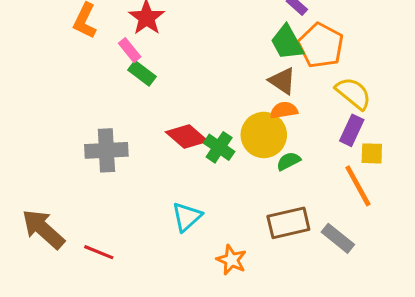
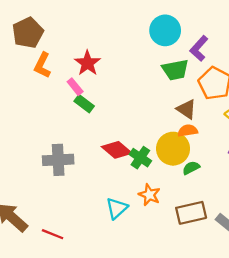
green trapezoid: (287, 42) -> (175, 70), moved, turned -72
orange star: (231, 260) -> (149, 195), moved

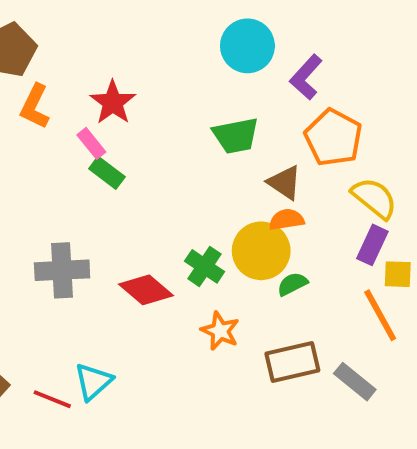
green trapezoid: (175, 70) -> (236, 136), moved
red diamond: (117, 150) -> (146, 290), moved
cyan triangle: (117, 208) -> (93, 382), moved

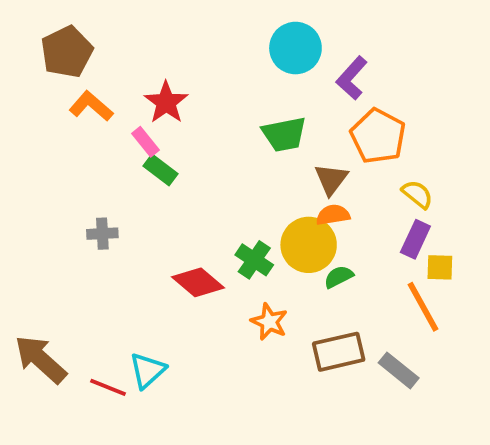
orange L-shape: (35, 106) -> (91, 106), turned 105
brown triangle: (285, 182) -> (331, 179), turned 33
yellow semicircle: (374, 198) -> (417, 194), size x0.7
gray cross: (62, 270) -> (102, 234), moved, size x0.6

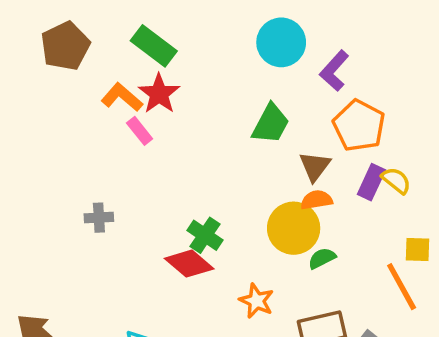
orange L-shape: (91, 106) -> (122, 97), moved
green trapezoid: (284, 134) -> (271, 124), turned -51
green rectangle: (161, 170) -> (154, 46), moved, size x1.4
purple rectangle: (415, 239) -> (371, 182), moved
green cross: (254, 260) -> (205, 235), moved

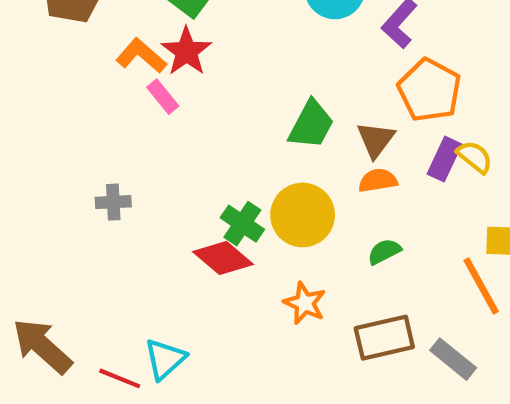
green trapezoid: (271, 124) -> (311, 125), moved
yellow circle: (294, 228) -> (303, 215), moved

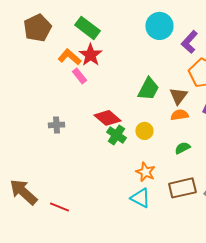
yellow circle: (303, 215) -> (144, 131), size x0.6
red diamond: (223, 258) -> (107, 118), moved
cyan triangle: (165, 359) -> (140, 198), moved, turned -50

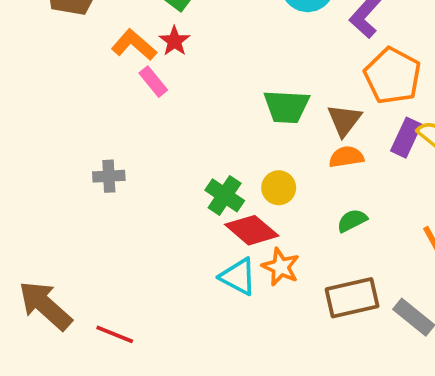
red star: (90, 55) -> (174, 41), size x0.7
green trapezoid: (148, 89) -> (286, 107), turned 65
red diamond: (107, 118) -> (252, 230), moved
cyan triangle: (140, 198) -> (238, 277), moved

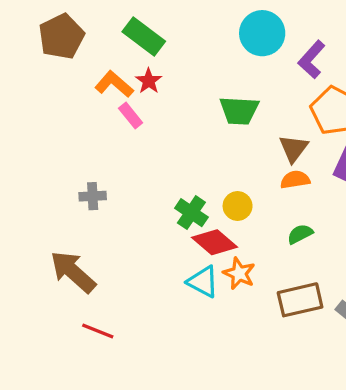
green trapezoid: (286, 107) -> (239, 111), moved
brown arrow: (45, 305) -> (73, 272), moved

